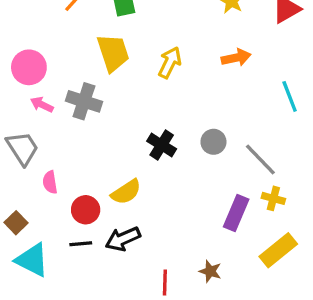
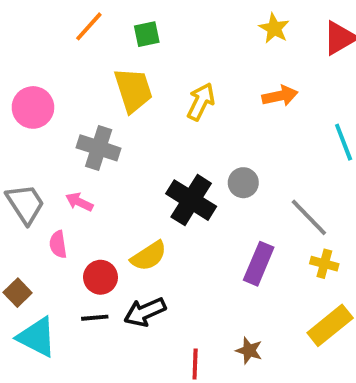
pink arrow: (42, 105) -> (79, 202), moved
gray circle: (213, 142) -> (243, 183), moved
black cross: (162, 145) -> (191, 200), size x1.4
purple rectangle: (236, 213) -> (259, 264), moved

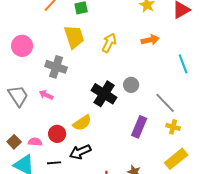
pink semicircle: (58, 244) -> (35, 142), moved, turned 104
black line: (95, 318) -> (54, 163), moved

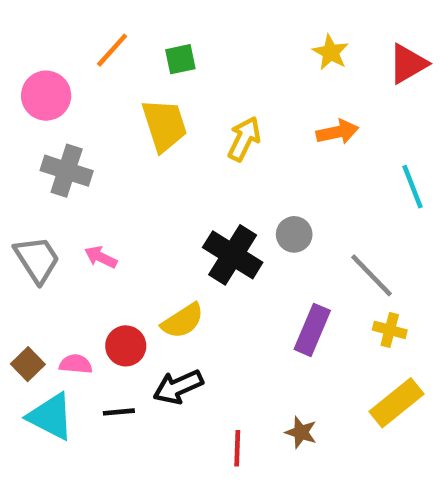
pink circle: (22, 46) -> (46, 96), moved
gray cross: (56, 67) -> (67, 171), moved

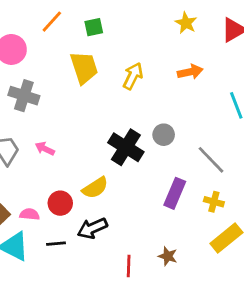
yellow cross: (390, 330) -> (214, 202), moved

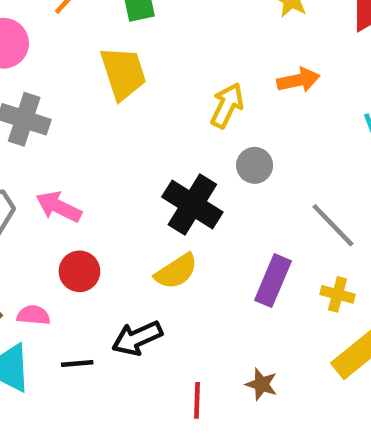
yellow arrow: (133, 76) -> (227, 105), moved
gray circle: (164, 135) -> (255, 165), moved
pink arrow: (45, 149) -> (59, 207), size x1.4
yellow semicircle: (95, 188) -> (176, 271), moved
red circle: (60, 203) -> (79, 271), moved

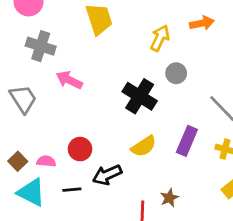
pink arrow: (59, 207) -> (69, 80), moved
red circle: (79, 271) -> (80, 149), moved
yellow semicircle: (176, 271) -> (144, 146), moved
brown star: (261, 384) -> (169, 198), moved, turned 30

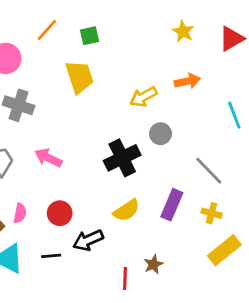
yellow arrow: (160, 38) -> (143, 97), turned -145
pink arrow: (69, 80) -> (48, 158), moved
black cross: (140, 96) -> (122, 158), turned 32
pink semicircle: (46, 161) -> (20, 213), moved, turned 96

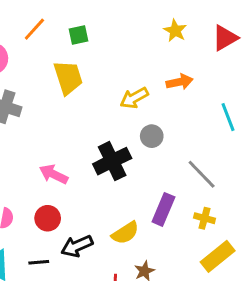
pink arrow: (48, 158) -> (53, 174), moved
yellow semicircle: (126, 210) -> (125, 233), moved

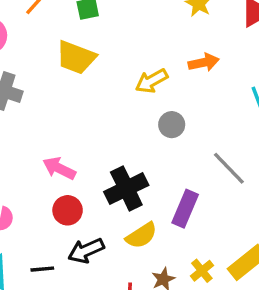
yellow trapezoid: (68, 77) -> (76, 57), turned 129
black cross: (112, 161) -> (126, 188), moved
red circle: (48, 218) -> (68, 210), moved
yellow cross: (204, 218) -> (202, 271), moved, turned 36

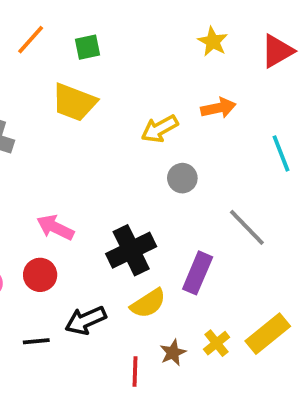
red circle: (68, 210) -> (40, 275), moved

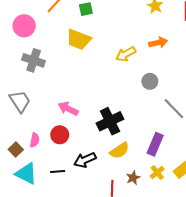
gray circle: (182, 178) -> (150, 81), moved
purple rectangle: (198, 273) -> (155, 144), moved

